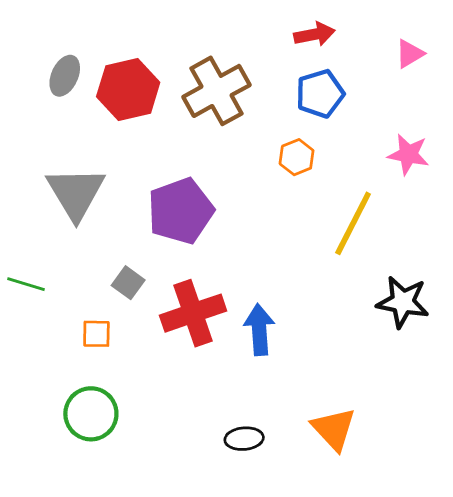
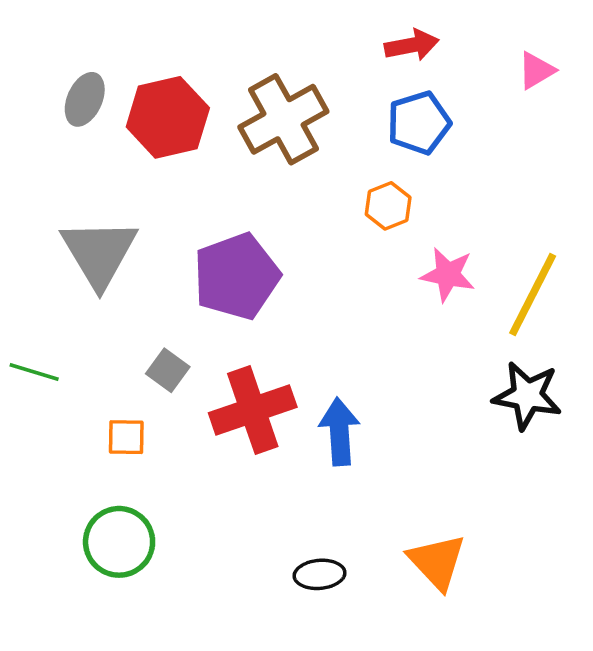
pink star: (408, 154) -> (448, 275), moved
yellow line: (353, 223) -> (533, 294), moved

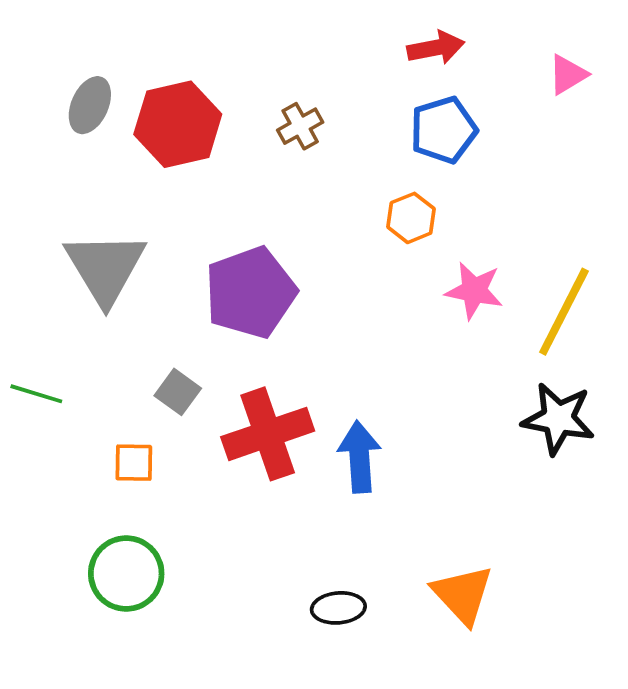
brown cross: (283, 119) -> (300, 126), size x0.5

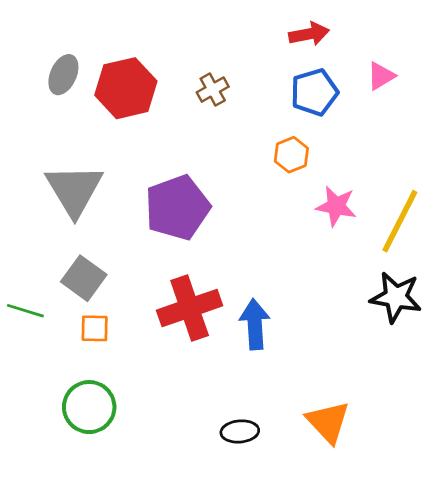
pink triangle: (568, 75) -> (381, 76), moved
gray square: (178, 392) -> (84, 278), moved, size x1.4
green line: (36, 394) -> (25, 311), moved

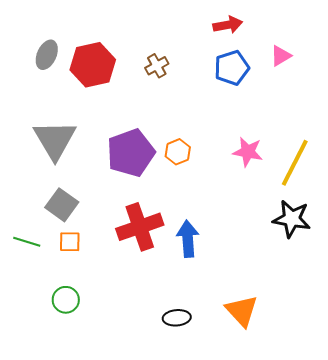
orange hexagon: (291, 155) -> (178, 152), moved
green line: (25, 311) -> (27, 242), moved
green circle: (89, 407) -> (66, 300), size x0.7

